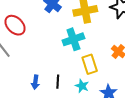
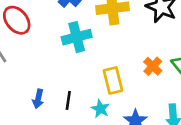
cyan cross: (73, 39) -> (77, 37), moved

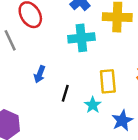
blue arrow: (38, 99) -> (40, 74), moved

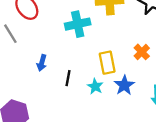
blue star: (122, 121) -> (124, 85), moved

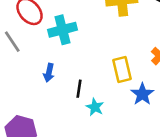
cyan cross: (78, 24) -> (62, 30), moved
cyan star: (95, 86) -> (95, 107), moved

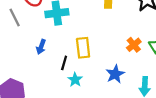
yellow rectangle: (122, 70) -> (83, 48), moved

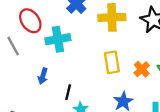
yellow rectangle: (83, 48) -> (112, 62), moved

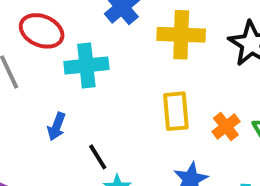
red ellipse: (30, 21) -> (42, 31), turned -35
black line: (68, 92) -> (98, 157), turned -49

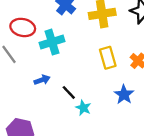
blue arrow: (57, 126) -> (42, 80), turned -119

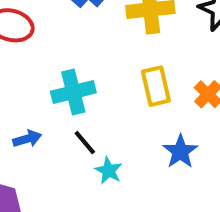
cyan cross: (52, 42) -> (73, 92), moved
blue arrow: (42, 80) -> (27, 139), moved

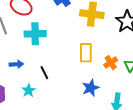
cyan cross: (73, 92) -> (35, 34), moved
cyan star: (109, 171) -> (29, 90), moved

